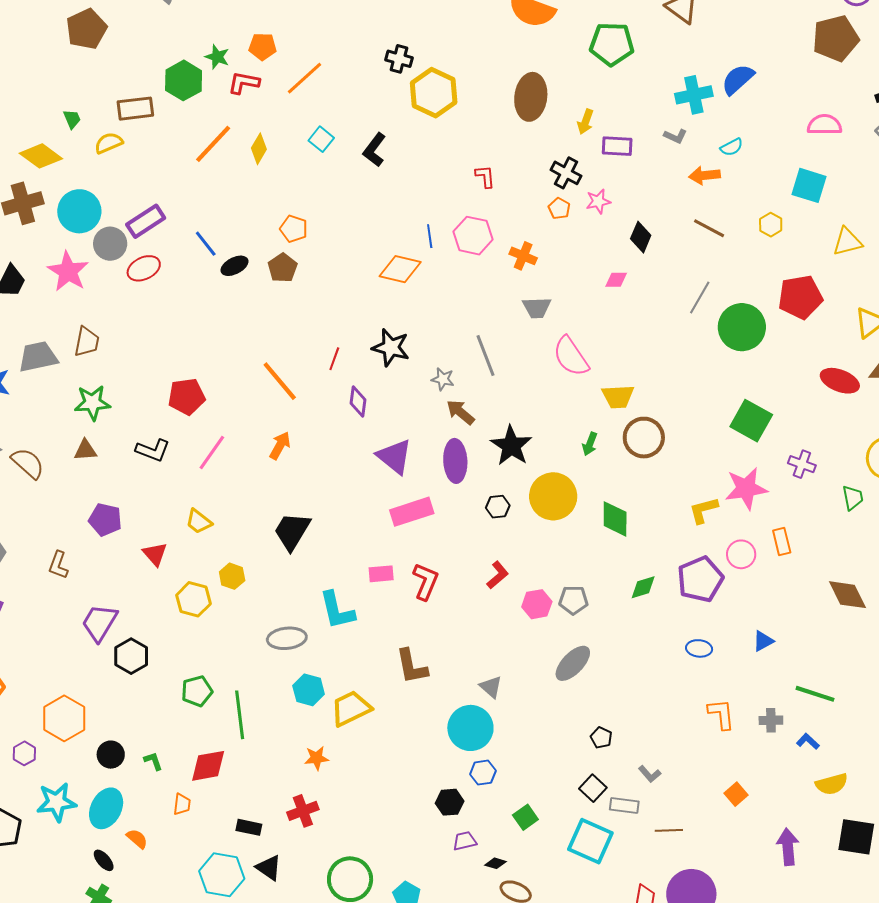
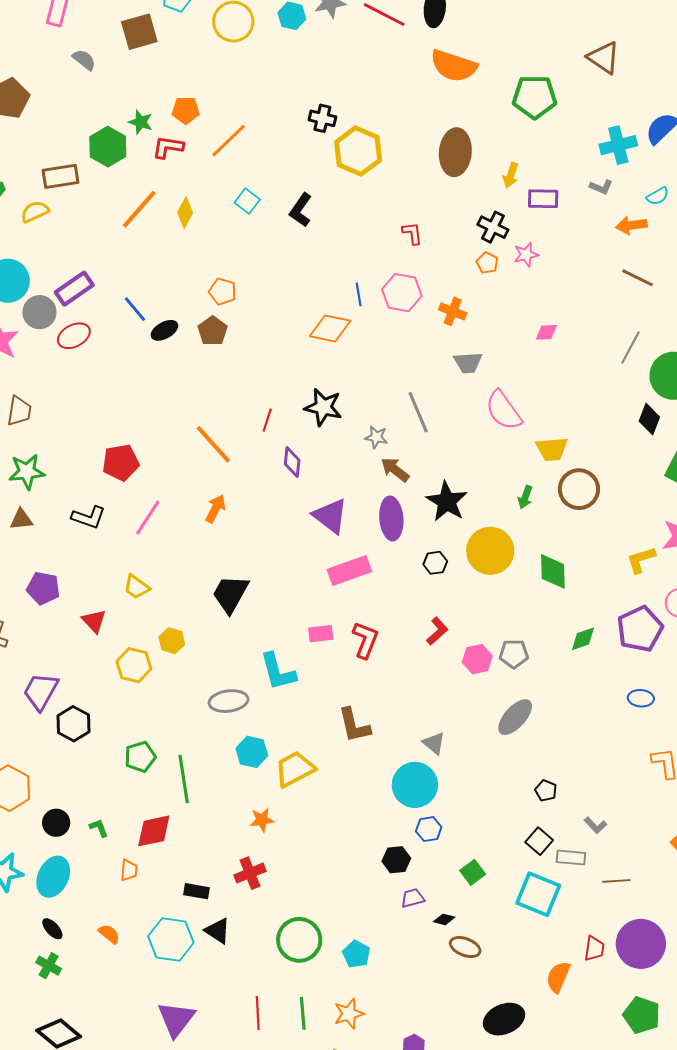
black diamond: (641, 237) -> (649, 419), moved
orange semicircle: (137, 839) -> (109, 934), moved

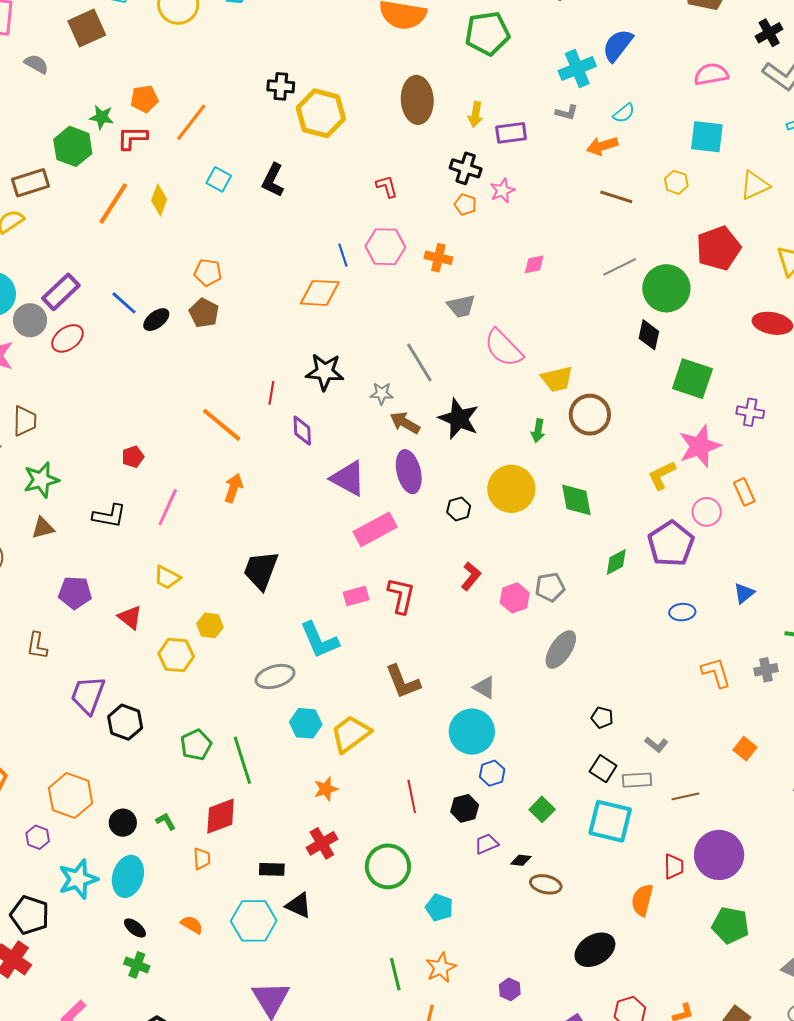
gray line: (630, 348) -> (620, 267), turned 44
red pentagon: (121, 463) -> (133, 457), size x0.6
black star: (447, 501) -> (459, 419), moved
green circle: (299, 940) -> (388, 866), moved
red line: (258, 1013) -> (412, 796), moved

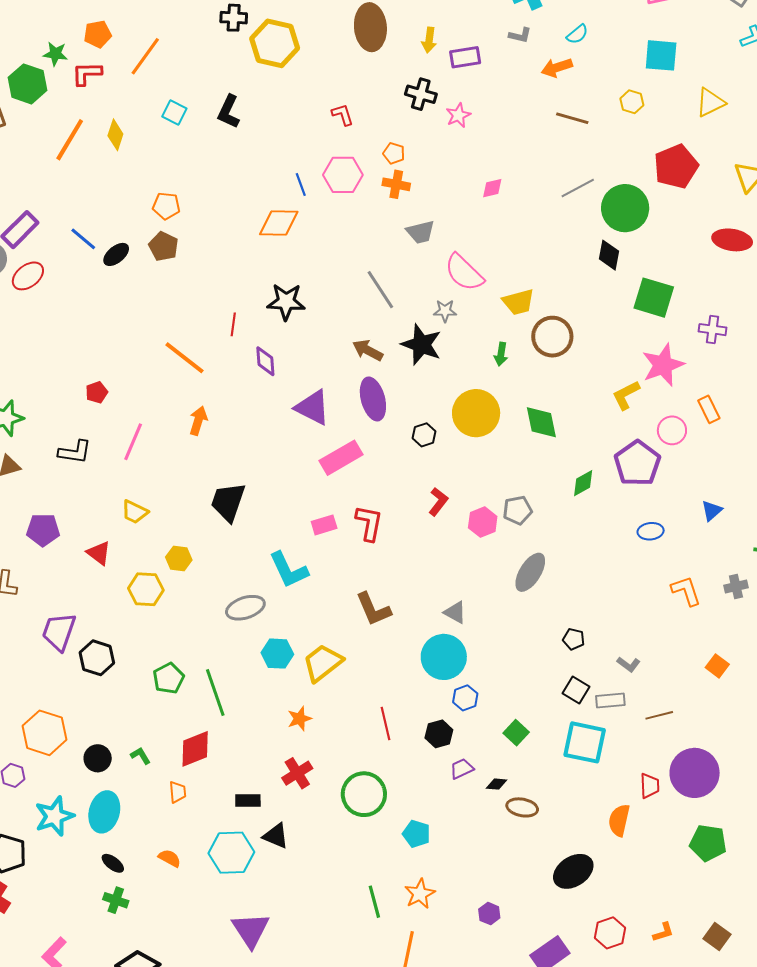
orange pentagon: (465, 205) -> (394, 153), moved
gray star: (382, 393) -> (445, 311), moved

